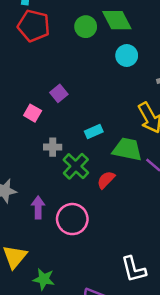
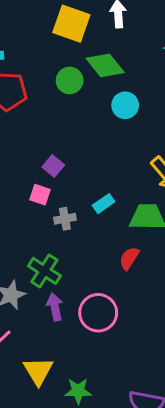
pink square: (33, 113) -> (40, 195), moved
gray cross: (53, 147) -> (65, 219), moved
green cross: (76, 166) -> (44, 271), moved

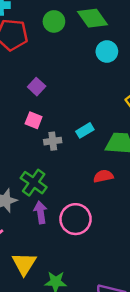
green circle: (70, 80) -> (54, 21), moved
purple square: (53, 166) -> (37, 87), moved
red semicircle: (129, 258) -> (103, 176), turned 42

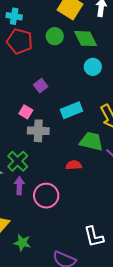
purple square: (37, 87) -> (41, 86), moved
cyan rectangle: (85, 130) -> (71, 110), moved, size x1.5
gray cross: (53, 141) -> (38, 131), size x1.5

